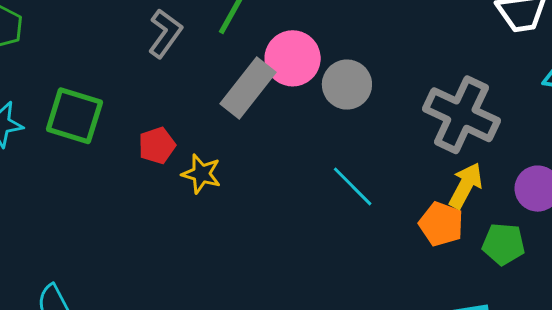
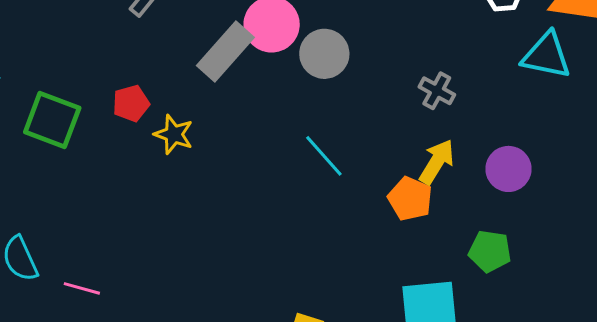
gray cross: (461, 115) -> (437, 91), size x0.5
green square: (74, 116) -> (52, 120), moved
green pentagon: (504, 244) -> (490, 251), moved

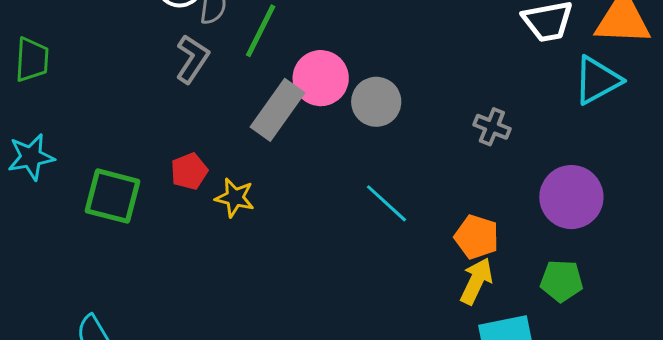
cyan triangle: (546, 55) -> (597, 80), turned -34
yellow arrow: (437, 162) -> (476, 281), moved
purple circle: (508, 169) -> (571, 197), size x1.4

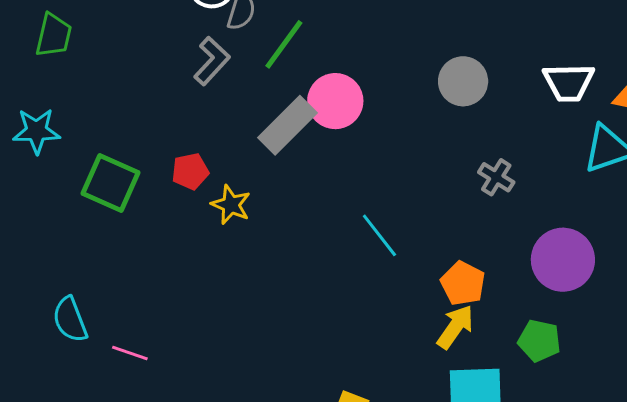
gray circle: (376, 102) -> (463, 81), moved

